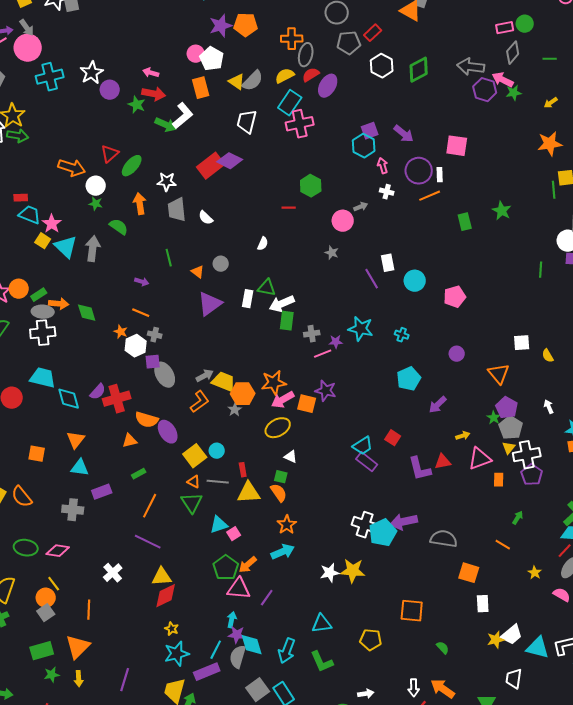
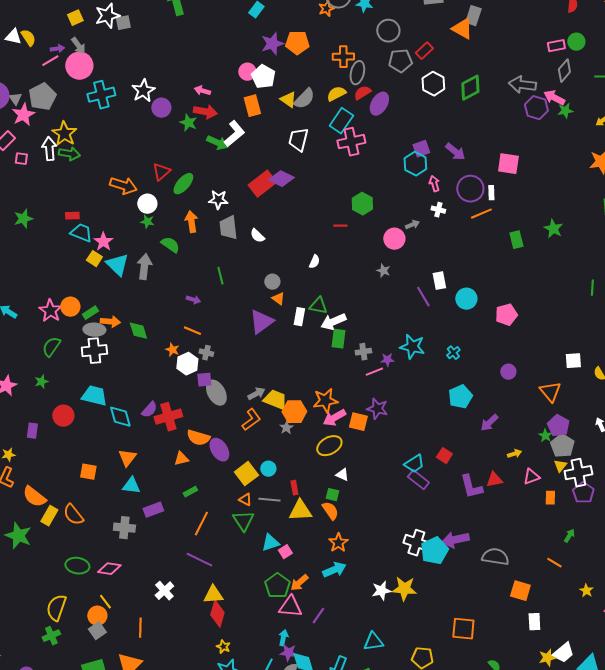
orange triangle: (198, 272) -> (278, 299), moved
cyan cross: (402, 335) -> (453, 353), turned 32
pink triangle: (480, 459) -> (531, 477), size x0.7
red diamond: (166, 596) -> (217, 614), turned -48

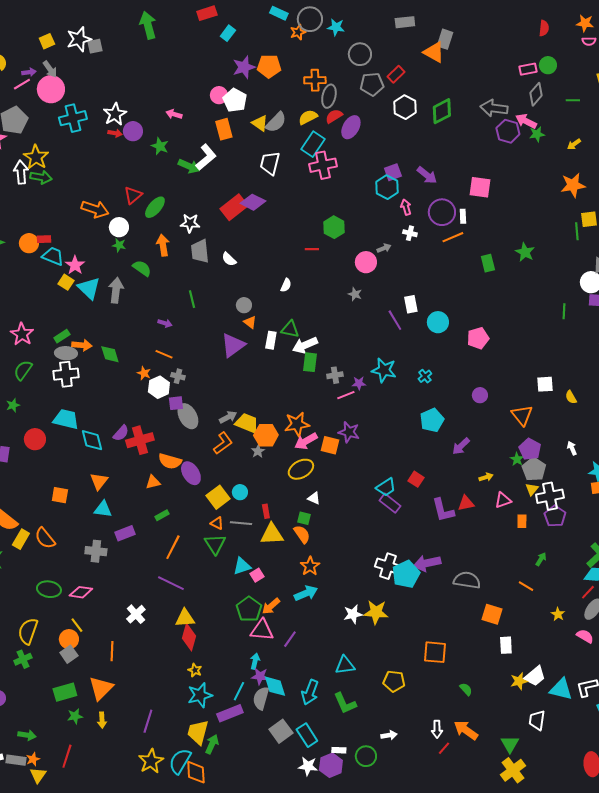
red arrow: (205, 112) -> (115, 133), moved, size x0.6
orange circle: (70, 307) -> (29, 243), moved

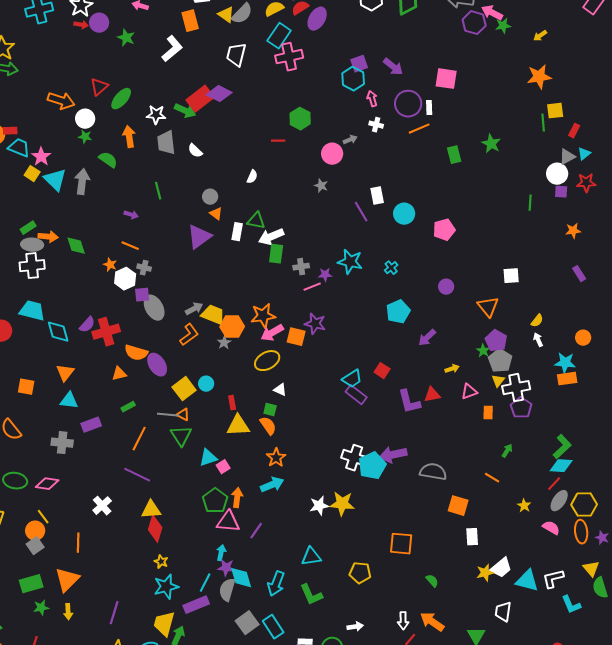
green arrow: (189, 166) -> (185, 111), moved
yellow semicircle: (571, 397) -> (537, 321), moved, turned -112
gray line: (241, 523) -> (168, 415), moved
orange arrow: (271, 606) -> (237, 498), turned 138

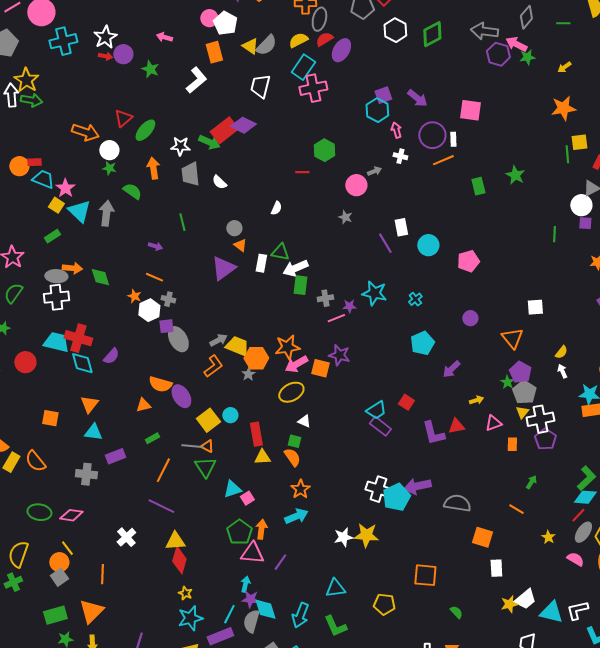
green rectangle: (28, 228) -> (52, 236), moved
red cross: (106, 332) -> (78, 338), moved, turned 32
red rectangle: (232, 403) -> (256, 434), size x1.6
yellow triangle: (238, 426) -> (262, 457), size x0.7

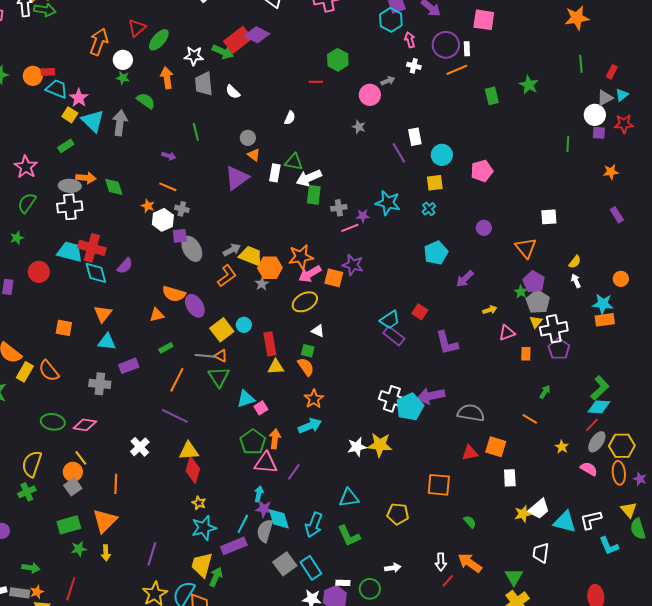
orange arrow: (85, 132) -> (99, 42), turned -88
yellow square: (579, 142) -> (435, 183), moved
red triangle: (456, 426) -> (470, 453), moved

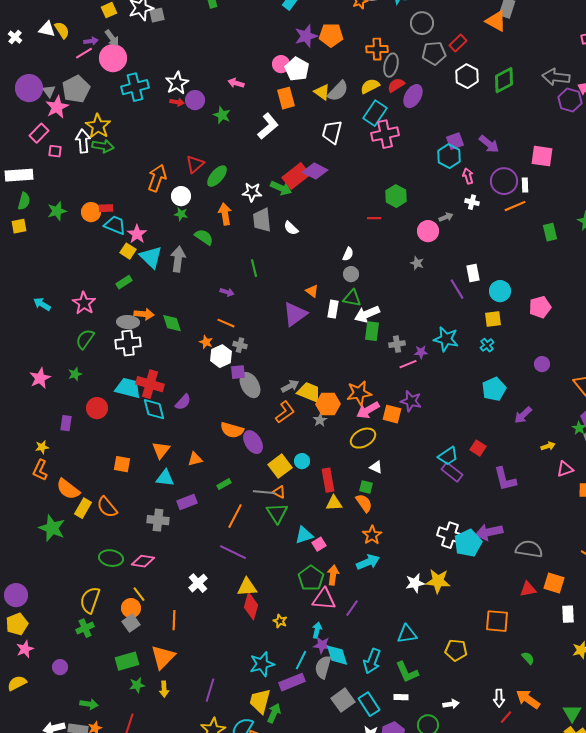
gray circle: (248, 138) -> (351, 274), moved
orange triangle: (157, 315) -> (195, 459), moved
yellow star: (199, 503) -> (280, 621), moved
white rectangle: (343, 583) -> (401, 697), moved

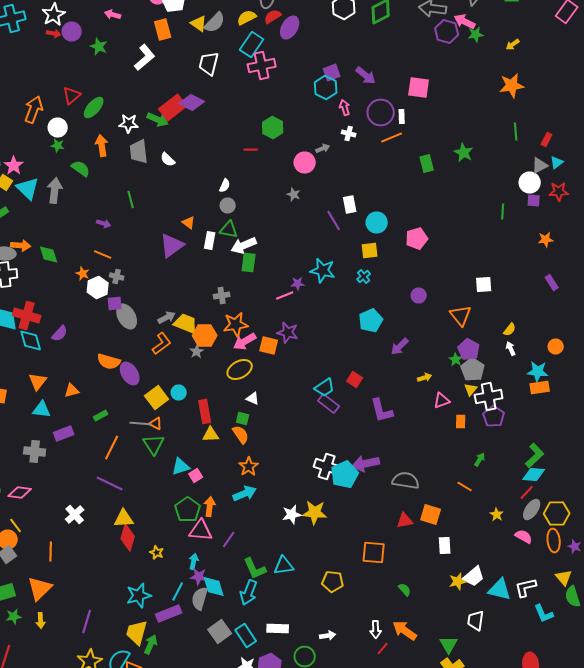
gray cross: (397, 344) -> (222, 296), moved
green L-shape: (407, 672) -> (255, 568), moved
white rectangle: (401, 697) -> (278, 628), size x1.5

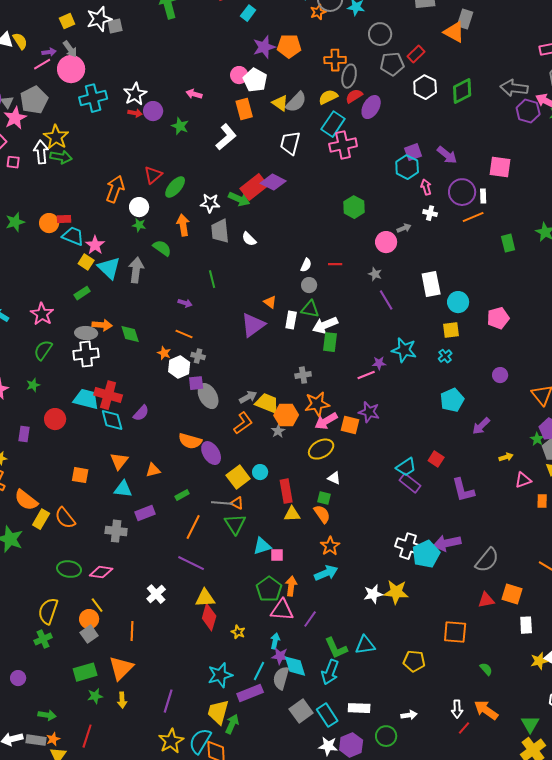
red line: (251, 150) -> (335, 264), moved
white rectangle: (350, 204) -> (431, 284), size x1.4
purple line: (334, 220) -> (386, 300), moved
pink square: (196, 476) -> (277, 555), turned 32
gray semicircle: (406, 480) -> (487, 560), turned 120

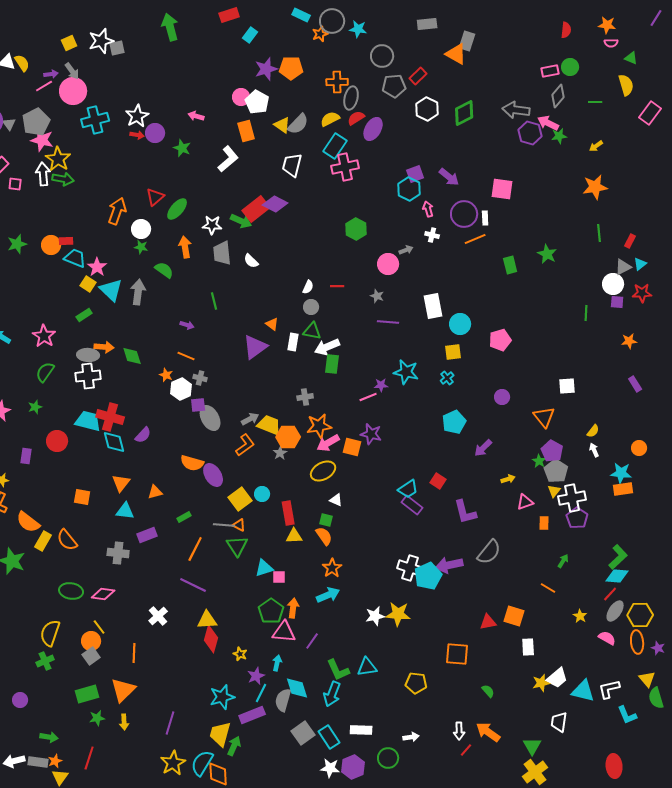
pink star: (15, 118) -> (42, 140), moved, turned -30
purple line: (386, 300) -> (388, 322), turned -55
gray semicircle: (487, 560) -> (489, 552), moved
purple star: (280, 656) -> (256, 676), moved, turned -30

